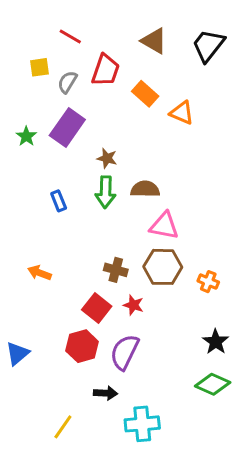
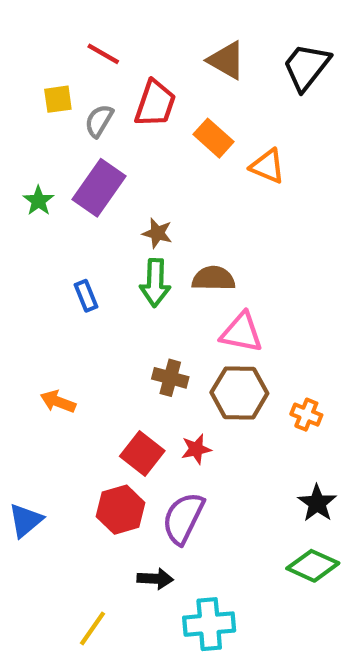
brown cross: (116, 270) -> (170, 378), moved
red star: (133, 305) -> (196, 449), turned -30

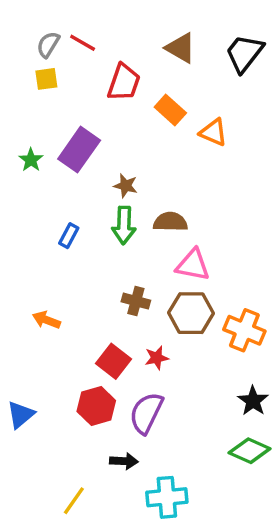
gray semicircle: (99, 121) -> (48, 45), moved
blue rectangle: (86, 296) -> (69, 236), turned 50
orange cross: (306, 415) -> (244, 330), size x1.6

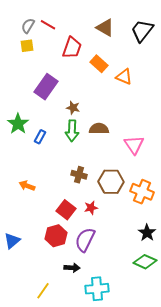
green star: (31, 160) -> (18, 124), moved, size x1.5
pink triangle: (193, 265) -> (134, 145), moved, turned 45

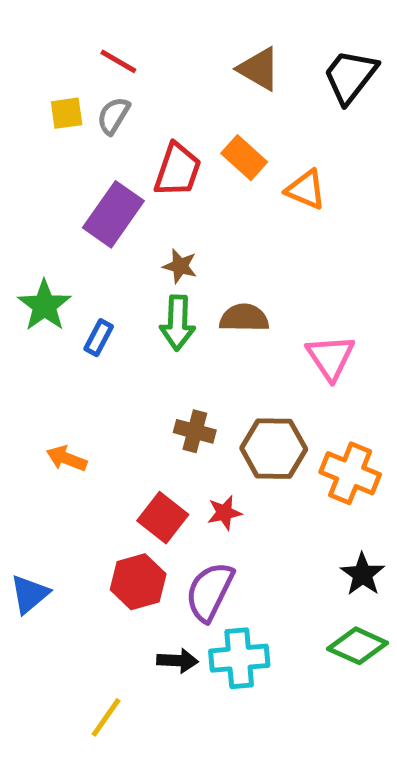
gray semicircle: (28, 26) -> (113, 116), moved
red trapezoid: (72, 48) -> (178, 170), moved
cyan cross: (97, 289) -> (239, 658), moved

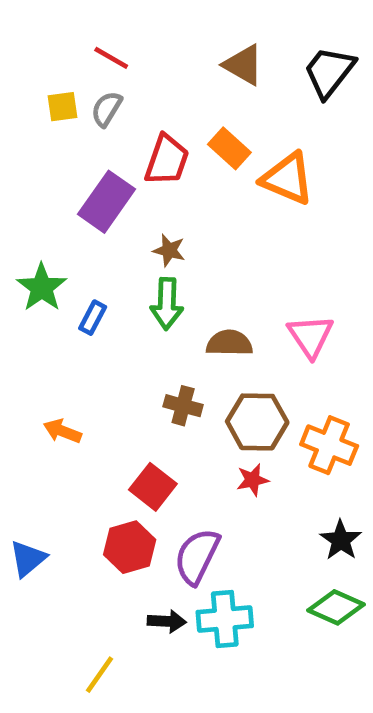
orange triangle: (306, 190) -> (287, 179), size x1.4
brown semicircle: (244, 318) -> (229, 343), moved
red star: (224, 513) -> (253, 480), moved

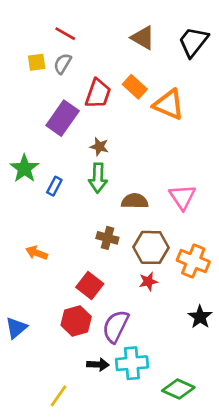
green diamond: (336, 607) -> (178, 389), moved

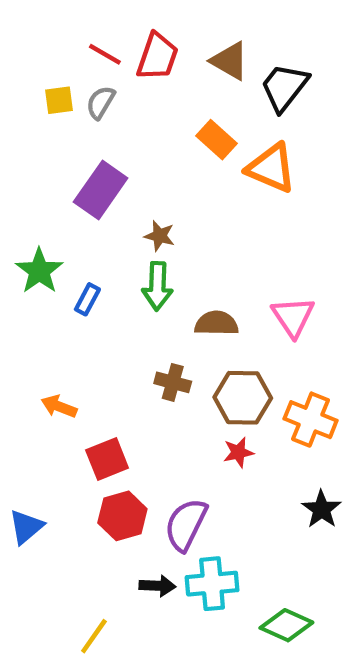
black trapezoid: (193, 42) -> (284, 87), moved
red trapezoid: (98, 94) -> (157, 57), moved
red square: (90, 286) -> (107, 459), moved, turned 30

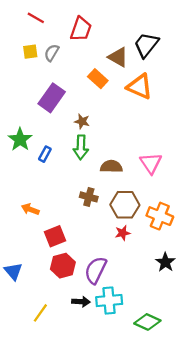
red line: (105, 54) -> (36, 18), moved
brown triangle: (230, 61) -> (118, 57), moved
orange rectangle: (216, 140) -> (98, 79), moved
blue triangle: (26, 527) -> (13, 271), turned -30
yellow line: (94, 636) -> (40, 313), moved

